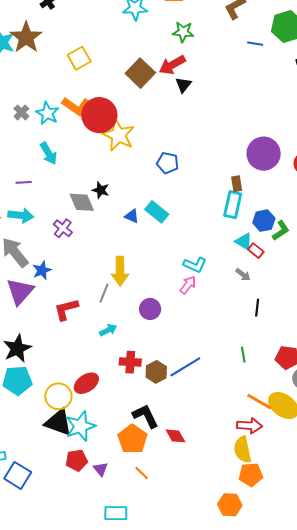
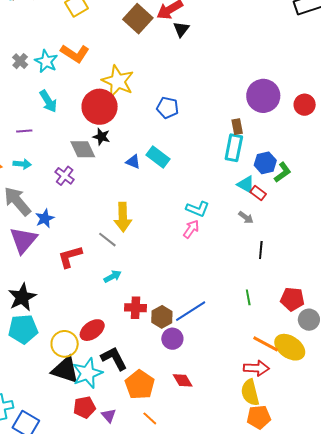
red circle: (99, 115) -> (100, 107), moved
cyan arrow: (21, 215) -> (22, 164), size x0.7
gray line: (104, 293) -> (107, 240), turned -72
purple circle: (150, 309) -> (172, 339), moved
black L-shape: (145, 416) -> (114, 358), moved

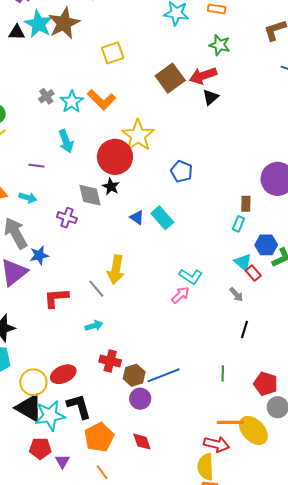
cyan rectangle: (234, 148) -> (238, 224), size x0.6
purple cross: (65, 176) -> (67, 218), turned -30
orange line: (266, 344) -> (230, 422), turned -40

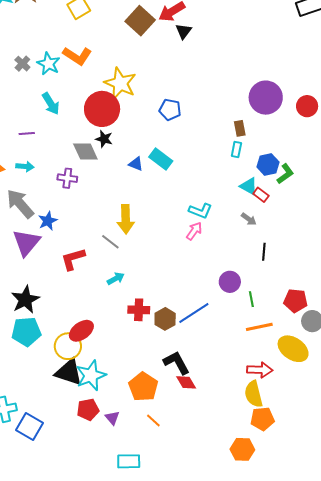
red ellipse: (63, 374) -> (81, 331), moved
purple circle: (140, 399) -> (230, 282), moved
black L-shape: (79, 406) -> (176, 363), moved
orange line: (230, 422) -> (259, 327), moved

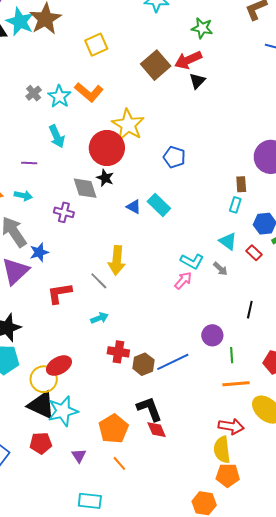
cyan triangle: (249, 186) -> (228, 241), moved
gray arrow: (249, 219) -> (220, 269), moved
red pentagon: (88, 410) -> (41, 443), moved

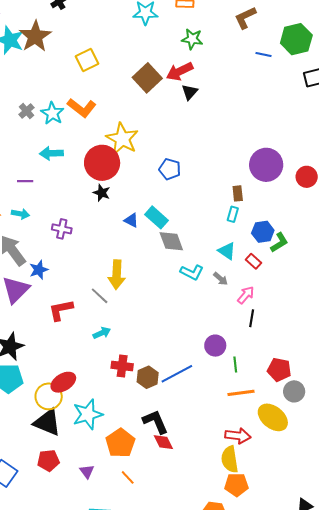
cyan arrow: (57, 136) -> (51, 153), turned 115
gray diamond: (85, 188) -> (171, 241), moved
pink arrow: (183, 280) -> (246, 295), moved
cyan star: (63, 411) -> (88, 414), moved

